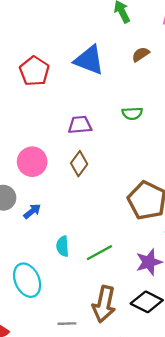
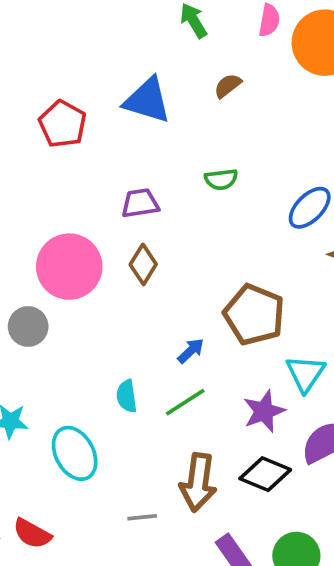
pink circle: (32, 162) -> (69, 267), size x1.4
blue arrow: (32, 211) -> (191, 351), moved

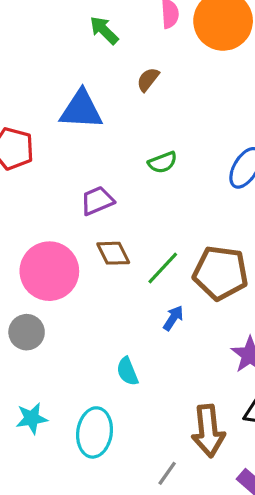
brown diamond: (143, 264) -> (113, 253), turned -44
green line: (185, 402) -> (163, 268), moved
cyan ellipse: (75, 453) -> (95, 432), turned 51
gray line: (142, 517) -> (167, 473), turned -35

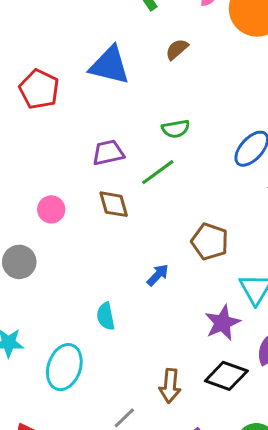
green line: (163, 268) -> (158, 172), moved
pink circle: (49, 271) -> (51, 209), size x0.5
brown pentagon: (221, 273) -> (210, 242), size x0.7
brown arrow: (208, 431) -> (170, 386), size x0.7

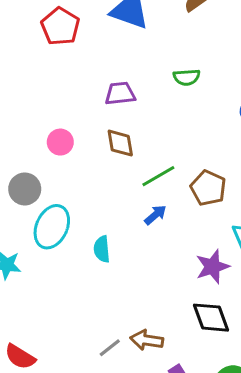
green line: (158, 172) -> (158, 176), moved
cyan ellipse: (64, 367) -> (52, 227), moved
black diamond: (226, 376) -> (211, 318), turned 45
brown arrow: (170, 386) -> (147, 340), moved, turned 88

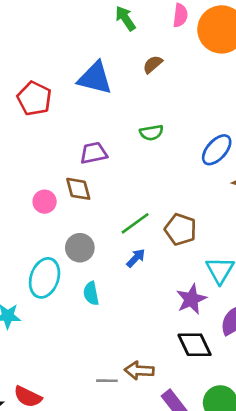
brown diamond: (120, 143) -> (78, 189), moved
gray circle: (25, 189) -> (80, 248), moved
gray line: (110, 348) -> (107, 381), turned 45

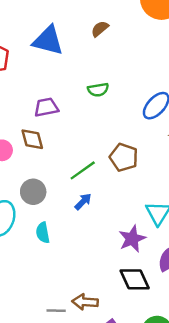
brown pentagon: (181, 229) -> (124, 157), moved

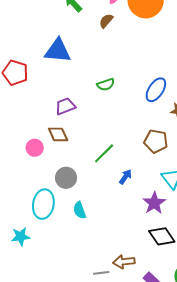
brown semicircle: (100, 29) -> (106, 21), moved
brown pentagon: (124, 157) -> (156, 141), moved
blue arrow: (83, 202) -> (125, 177), moved

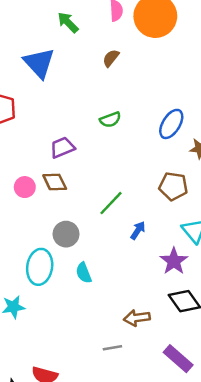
brown semicircle: (106, 21) -> (111, 58), moved
blue triangle: (58, 51) -> (39, 63), moved, turned 44
pink circle: (35, 148) -> (25, 187), moved
brown arrow: (124, 262) -> (137, 318), moved

